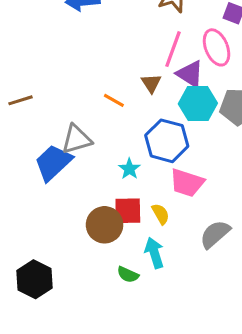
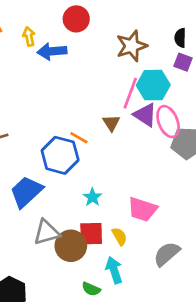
pink ellipse: (217, 47) -> (168, 122), moved
cyan hexagon: (198, 103) -> (153, 85), moved
gray triangle: (77, 139) -> (47, 232), moved
blue hexagon: (167, 141) -> (60, 155), moved

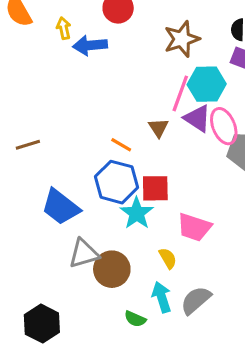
blue hexagon: (60, 155) -> (116, 182), moved
blue trapezoid: (26, 192) -> (61, 207), turned -99
cyan star: (92, 197) -> (137, 213), size x1.5
red square: (91, 234) -> (155, 188), moved
gray semicircle: (167, 254) -> (196, 300), moved

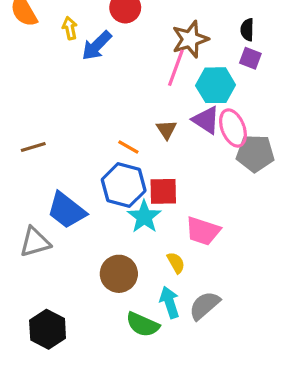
blue arrow: (90, 45) -> (97, 46), turned -40
pink line: (180, 93) -> (176, 68), moved
gray triangle: (84, 254) -> (35, 242), moved
green semicircle: (135, 319) -> (143, 324), size x1.5

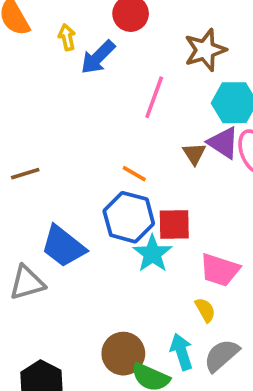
pink line: (176, 68) -> (154, 97), moved
brown triangle: (166, 130) -> (194, 154), moved
yellow semicircle: (176, 263) -> (205, 310), moved
brown circle: (119, 274) -> (123, 354), moved

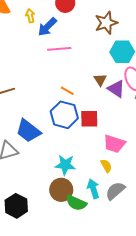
pink line: (154, 97) -> (59, 49), moved, turned 65
purple triangle: (223, 143) -> (116, 89), moved
cyan star: (152, 254) -> (65, 165), moved, turned -30

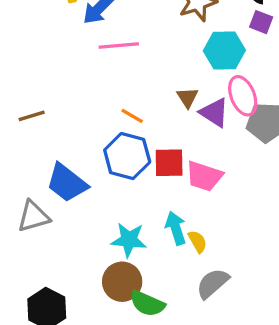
pink trapezoid: (114, 144) -> (204, 176), moved
cyan arrow: (93, 189) -> (176, 228), moved

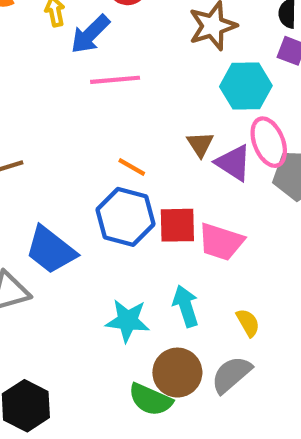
yellow semicircle: (198, 241) -> (248, 323), moved
brown circle: (122, 282) -> (177, 373), moved

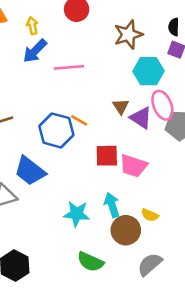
blue arrow: (90, 34) -> (35, 51), moved
blue hexagon: (125, 217) -> (56, 130), moved
yellow semicircle: (248, 323) -> (150, 215), turned 144
brown circle: (177, 373) -> (126, 230), moved
gray semicircle: (231, 375) -> (150, 264), moved

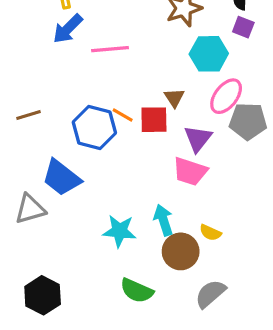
pink ellipse: (162, 105) -> (226, 96), turned 60
purple triangle: (141, 118) -> (198, 138), moved, turned 35
red square: (107, 156) -> (154, 120), moved

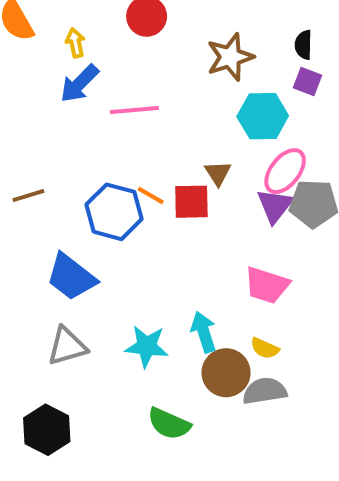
purple triangle: (198, 138) -> (275, 206), moved
pink trapezoid: (190, 171) -> (267, 285), moved
gray triangle: (30, 209) -> (67, 346), moved
gray semicircle: (210, 294) -> (265, 391), moved, turned 32

